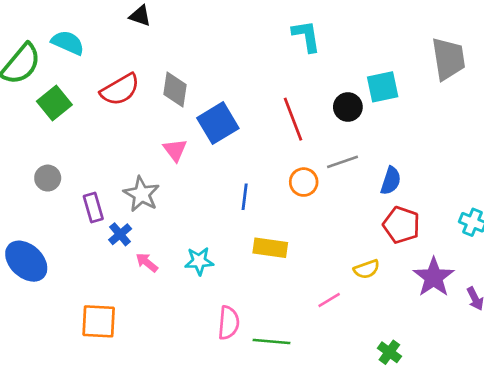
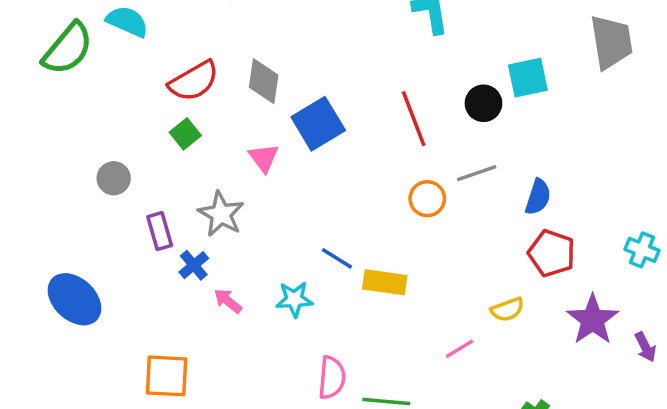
green square: (54, 103) -> (185, 134), moved, size x0.7
gray circle: (48, 178) -> (114, 178), moved
blue line: (245, 197) -> (337, 258), moved, turned -65

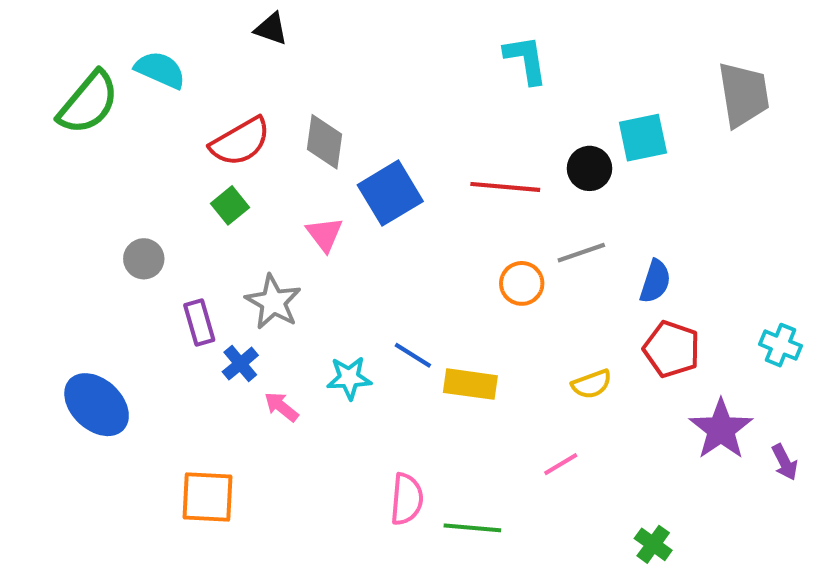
red line: (414, 119) -> (505, 187), turned -64
cyan star: (294, 299) -> (349, 378), moved
yellow semicircle: (507, 309) -> (592, 384), moved

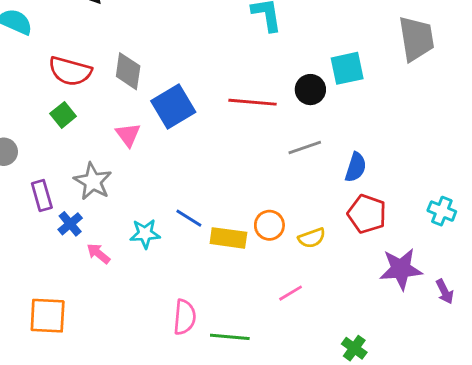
red semicircle: (240, 142) -> (70, 71), turned 45
orange circle: (522, 283) -> (269, 225), moved
purple star: (721, 429) -> (401, 269), turned 30

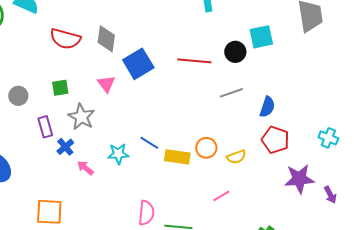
green square: (63, 115) -> (60, 88), moved, turned 30

